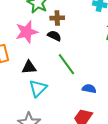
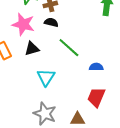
pink star: (27, 32) -> (23, 24), turned -30
black triangle: (29, 67) -> (32, 49), moved

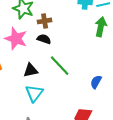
black triangle: (32, 49) -> (31, 70), moved
blue semicircle: (96, 67) -> (96, 82), moved, turned -64

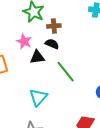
pink star: (16, 39) -> (24, 41), size x0.7
black triangle: (31, 70) -> (37, 57), moved

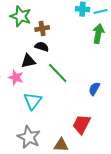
pink star: (24, 41) -> (16, 77), moved

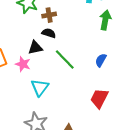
blue semicircle: (94, 89) -> (101, 60), moved
red trapezoid: (81, 124) -> (99, 98), moved

